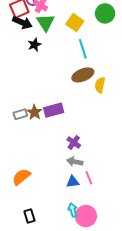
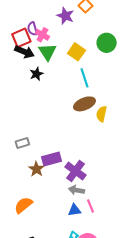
purple rectangle: (54, 110) -> (51, 159), moved
brown star: (34, 112) -> (36, 169), moved
purple cross: (74, 142) -> (75, 171), size x1.5

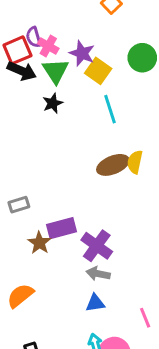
purple star: (65, 16) -> (82, 53), moved
black star: (36, 74) -> (53, 103), moved
brown ellipse: (84, 104) -> (113, 165), moved
pink line: (91, 206) -> (145, 318), moved

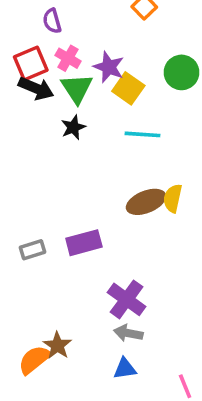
purple semicircle: (34, 37) -> (52, 21), moved
cyan line: (110, 109) -> (142, 134), turned -68
purple rectangle: (61, 228) -> (84, 243), moved
brown star: (39, 243) -> (57, 346), moved

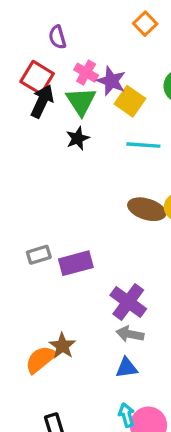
pink cross: (68, 58) -> (86, 73), moved
red square: (31, 64) -> (37, 78), turned -36
black arrow: (36, 88) -> (42, 101), turned -88
brown ellipse: (146, 202) -> (147, 209), turned 39
purple rectangle: (84, 243) -> (76, 263), moved

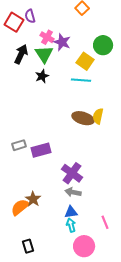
red square: (37, 78) -> (14, 22), moved
yellow square: (130, 101) -> (85, 61), moved
cyan arrow: (127, 415) -> (71, 225), moved

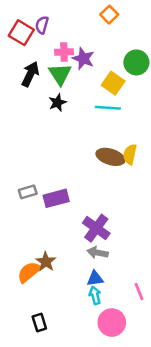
purple semicircle: (30, 16) -> (42, 25), turned 32
pink cross: (47, 37) -> (64, 52), turned -32

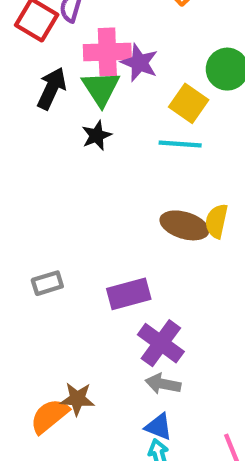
pink cross: (64, 52) -> (107, 52), size x1.5
purple rectangle: (56, 198) -> (129, 294), moved
brown star: (46, 262) -> (77, 399), turned -30
blue triangle: (95, 279) -> (159, 427), turned 30

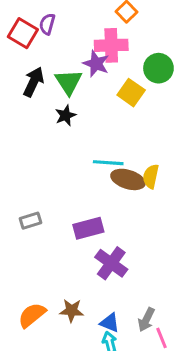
pink cross: (107, 52) -> (111, 45), moved
cyan line: (180, 144) -> (108, 163), moved
gray arrow: (163, 384) -> (146, 320), moved, turned -75
brown star: (77, 399) -> (72, 311), moved

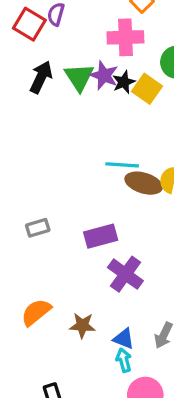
purple star: (96, 64) -> (104, 75), moved
black star: (66, 115) -> (124, 82), moved
orange semicircle: (32, 315) -> (36, 312), moved

